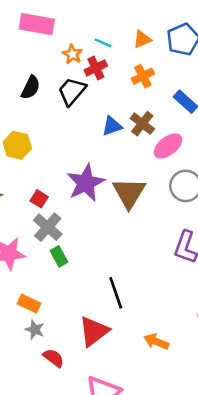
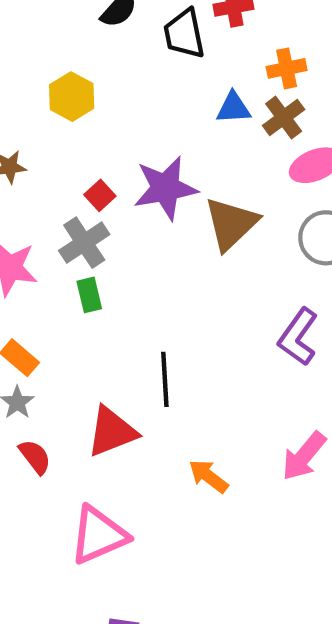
orange cross: (143, 76) -> (287, 68), moved
black trapezoid: (72, 91) -> (184, 34), turned -68
red square: (39, 199) -> (100, 195), moved

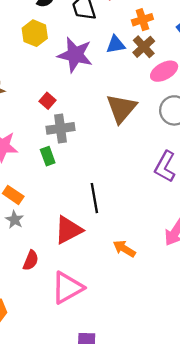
yellow hexagon: (72, 97) -> (35, 33), moved
purple star: (165, 188) -> (75, 55), moved, turned 30
gray cross: (84, 243) -> (61, 128), moved, turned 32
red semicircle: (35, 457) -> (31, 260), moved, turned 66

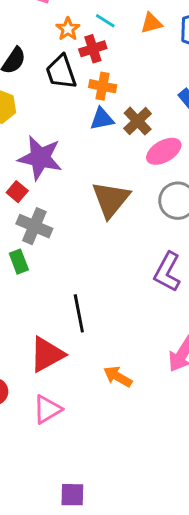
orange cross: (142, 20) -> (103, 86), moved, turned 30
purple star: (75, 55) -> (40, 158), moved
gray cross: (61, 128) -> (34, 226), turned 32
pink triangle: (67, 288) -> (47, 409), moved, size x0.7

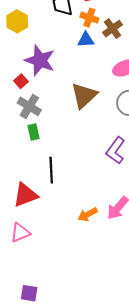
brown cross: (138, 121) -> (113, 29), moved
green rectangle: (19, 262) -> (33, 132), moved
orange arrow: (118, 377) -> (88, 214), moved, turned -66

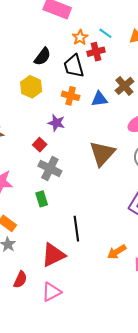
orange cross: (89, 18) -> (71, 96), moved
purple star: (40, 60) -> (56, 123), size x0.6
green rectangle: (33, 132) -> (42, 199), moved
orange arrow: (88, 214) -> (117, 252), moved

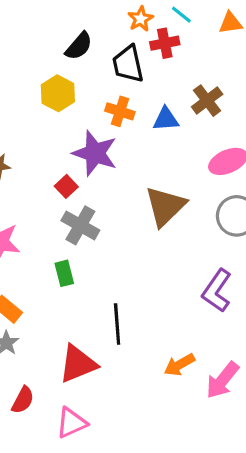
purple star: (56, 123) -> (95, 153), size x1.6

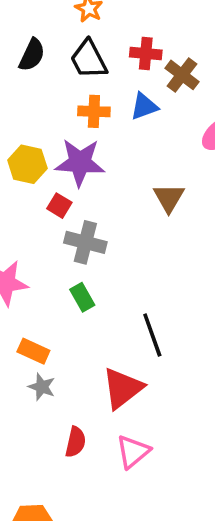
red cross: (165, 43) -> (146, 54), moved, turned 32
yellow hexagon: (58, 93) -> (27, 164), moved
brown triangle: (165, 206) -> (169, 198), size x0.7

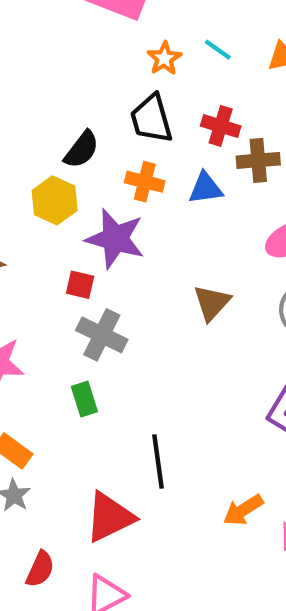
black semicircle: (32, 55) -> (82, 150), moved
brown cross: (182, 75) -> (258, 160), turned 36
yellow hexagon: (27, 164) -> (55, 200), moved
red square: (59, 206) -> (80, 285), turned -30

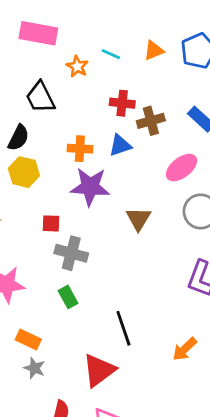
black trapezoid: (151, 119) -> (40, 97), moved
black semicircle: (82, 150) -> (19, 138), moved
purple star: (115, 239) -> (90, 187), moved

